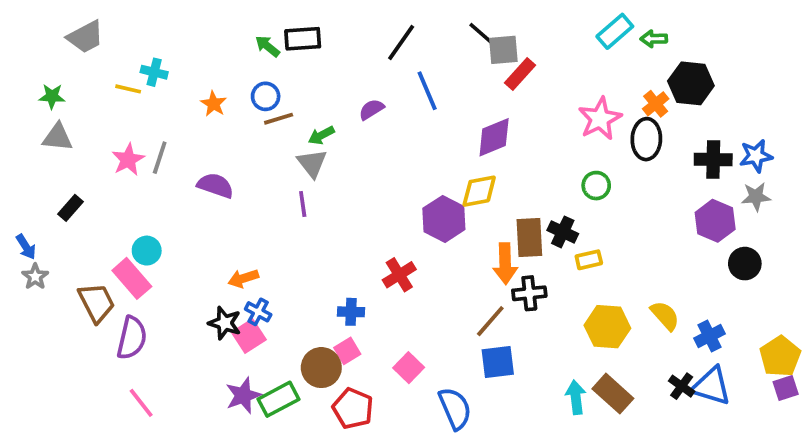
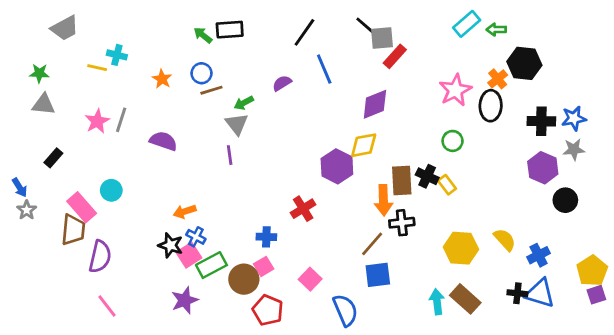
yellow rectangle: (589, 260) -> (447, 185), moved, turned 66
pink rectangle: (132, 278) -> (82, 207), moved
brown trapezoid: (97, 303) -> (73, 230), turned 32
black cross: (682, 386) -> (517, 293), turned -30
green rectangle: (279, 399) -> (211, 265), moved

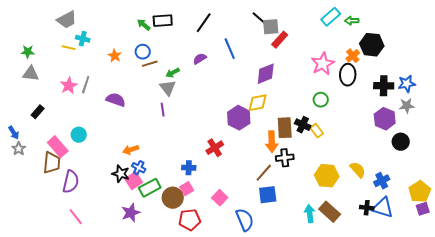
gray trapezoid: (65, 28) -> (67, 20), moved
black line: (304, 32) -> (204, 23), moved
red pentagon: (268, 310) -> (190, 220), turned -30

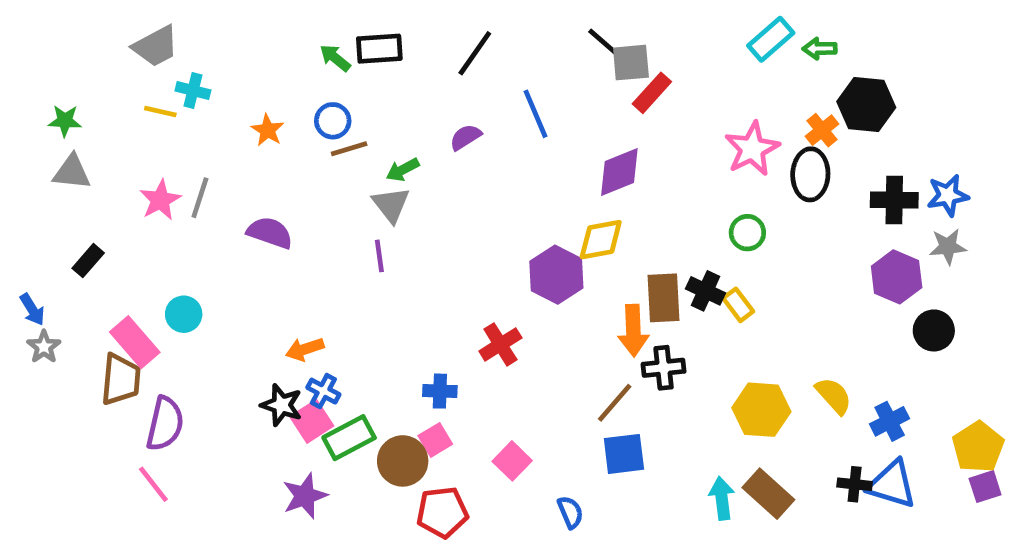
pink line: (76, 217) -> (153, 484), moved
blue semicircle: (245, 220) -> (570, 512), size x0.6

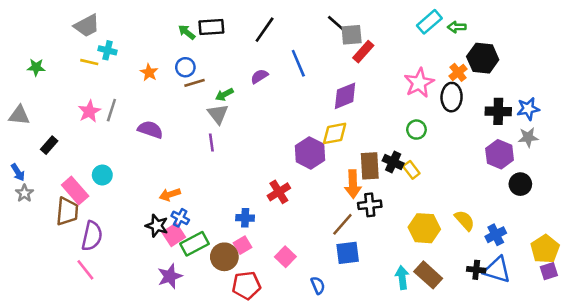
gray triangle: (72, 172) -> (19, 115), moved

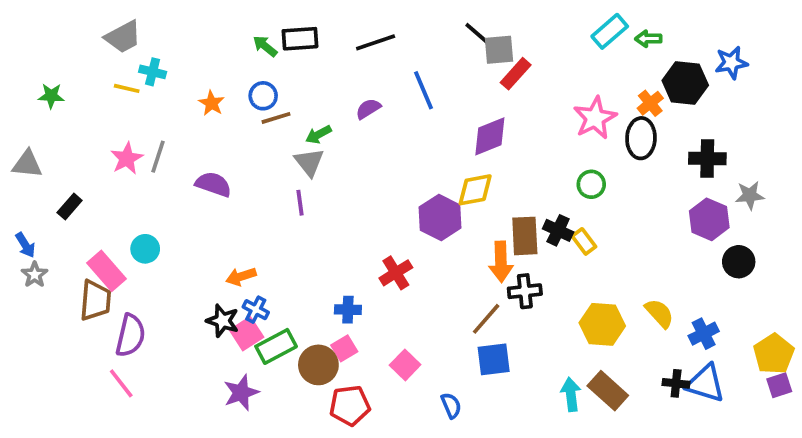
black line: (265, 30) -> (376, 42), turned 36
blue star: (528, 109) -> (731, 63), moved

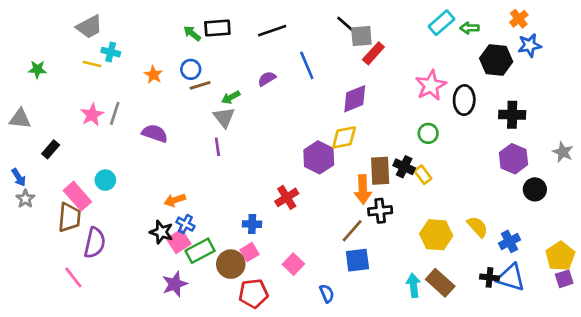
orange cross: (650, 103) -> (519, 19), moved
gray star: (750, 195) -> (563, 152), moved, turned 30
pink line: (121, 383) -> (73, 277), moved

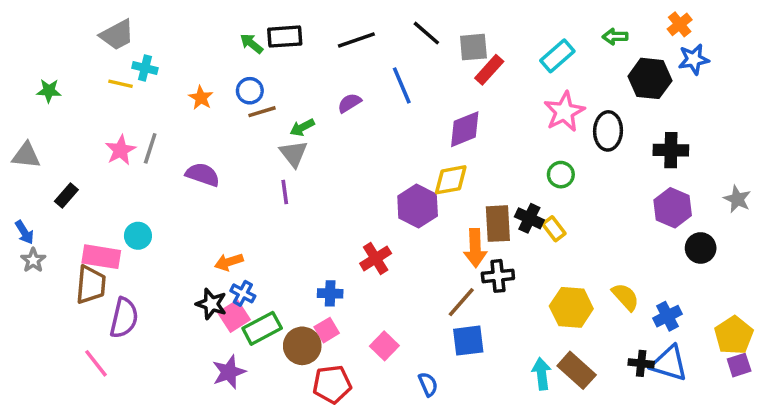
cyan rectangle: (441, 23) -> (557, 56), moved
black line: (347, 25) -> (426, 33), moved
pink rectangle: (77, 196) -> (101, 257), turned -40

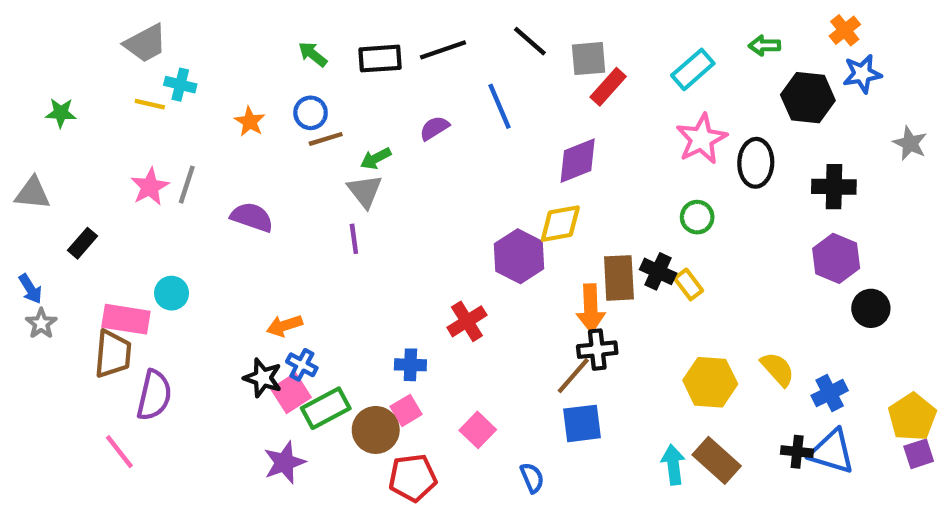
black rectangle: (285, 37) -> (380, 59), moved
gray star: (737, 199) -> (910, 143), moved
black cross: (498, 276) -> (597, 350), moved

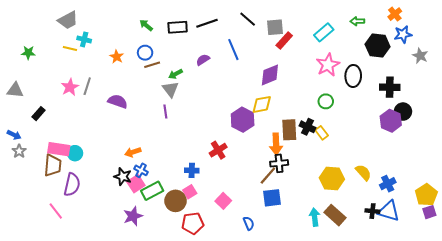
gray star: (910, 143) -> (420, 56), moved
blue arrow: (30, 289) -> (14, 135), turned -32
cyan circle: (172, 293) -> (75, 153), moved
black circle: (871, 308) -> (403, 112), moved

